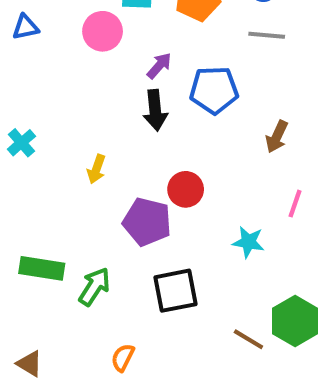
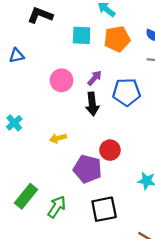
pink circle: (103, 31) -> (61, 80), moved
yellow arrow: (96, 169) -> (58, 138), turned 56
green rectangle: (42, 268) -> (26, 196), turned -60

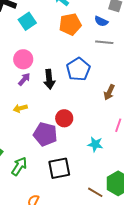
cyan square: (82, 35) -> (27, 21), moved, turned -36
purple arrow: (95, 78) -> (24, 79), moved
blue pentagon: (127, 92) -> (78, 69), turned -30

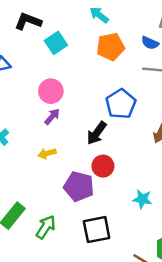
black arrow: (49, 79) -> (97, 133), moved, turned 42

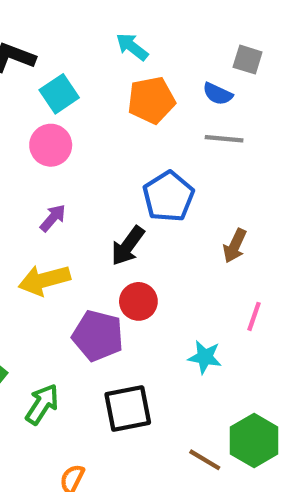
pink circle: (51, 91) -> (51, 145), moved
yellow arrow: (47, 153) -> (44, 280), size x1.6

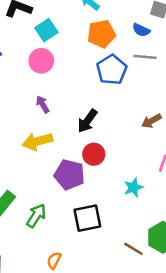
blue pentagon: (168, 197) -> (112, 70), moved
purple arrow: (53, 218) -> (43, 104), turned -72
brown arrow: (235, 246) -> (151, 121), turned 36
cyan star: (205, 357) -> (133, 187), turned -30

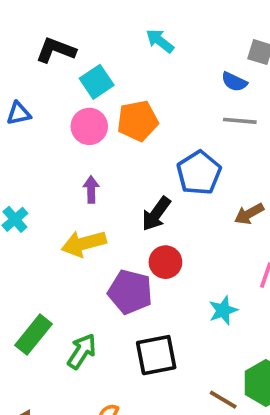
orange pentagon: (101, 34) -> (138, 121), moved
blue pentagon: (112, 70) -> (199, 173), moved
purple arrow: (43, 104) -> (91, 190), turned 30

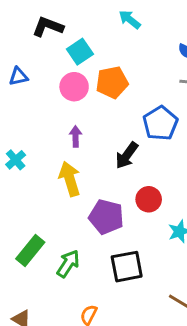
yellow arrow: (84, 244) -> (70, 179), turned 88
red circle: (165, 262) -> (149, 199), moved

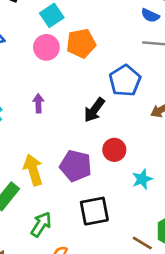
purple arrow: (76, 136) -> (38, 103), moved
yellow arrow: (70, 179) -> (33, 170), moved
green arrow: (68, 264) -> (41, 224), moved

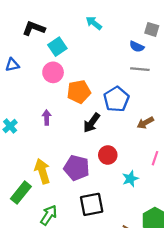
orange pentagon: (81, 43) -> (79, 92), moved

